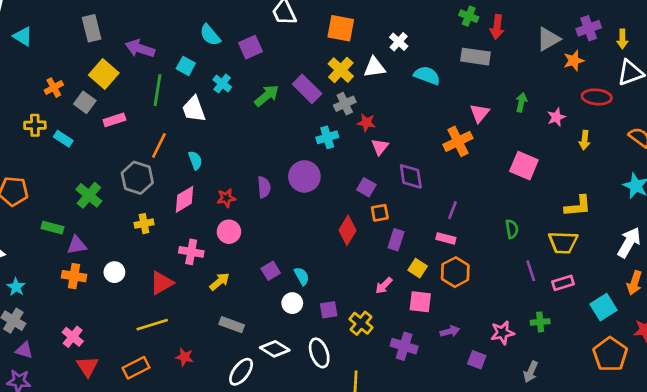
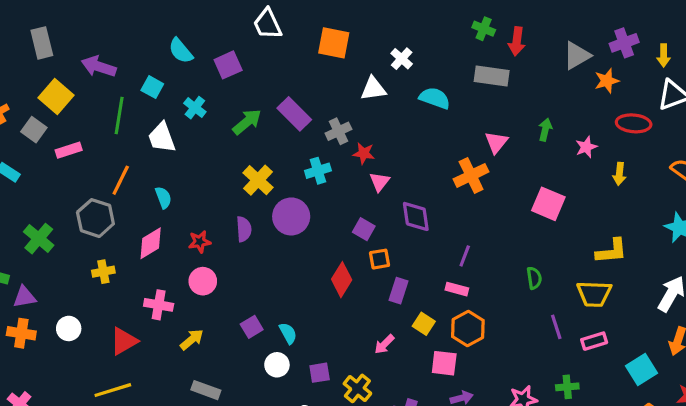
yellow cross: (341, 70) -> (258, 180), moved
pink square: (420, 302) -> (444, 363), moved

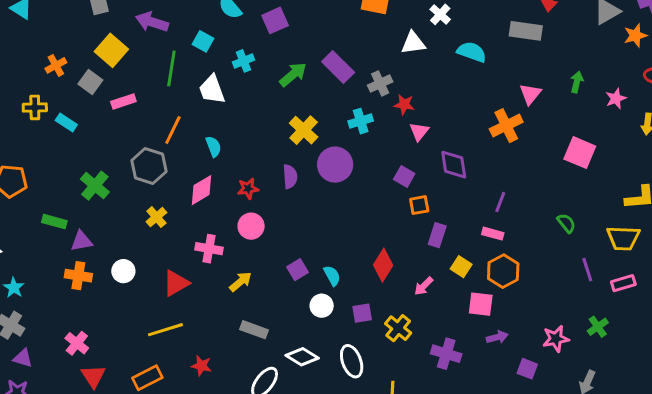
cyan cross: (195, 108) -> (244, 61), turned 30
yellow cross: (103, 272) -> (156, 217), turned -30
green semicircle: (534, 278) -> (566, 223), turned -30
red diamond: (342, 280) -> (383, 265), moved
green cross: (567, 387) -> (598, 327), turned -30

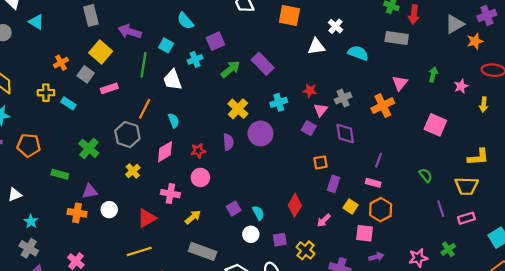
purple square: (275, 20) -> (215, 41), moved
gray cross: (380, 83) -> (343, 98), moved
purple square: (404, 177) -> (309, 128), moved
purple triangle: (81, 241) -> (90, 191), moved
gray rectangle: (254, 330) -> (203, 251), size x1.4

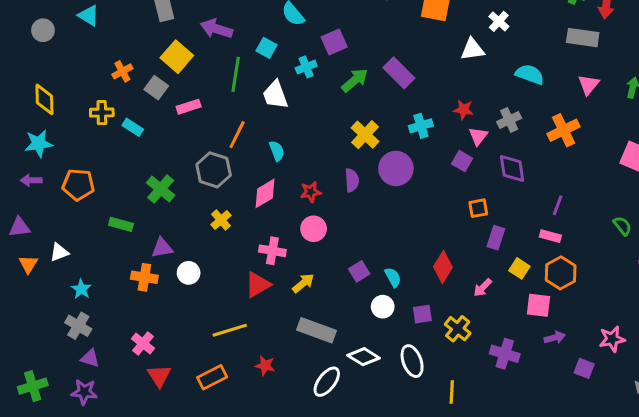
cyan semicircle: (358, 53) -> (530, 74), moved
pink triangle: (400, 83) -> (589, 85), moved
red triangle: (147, 218) -> (258, 285), moved

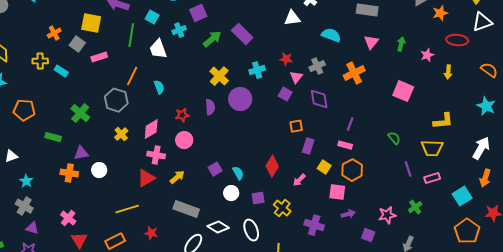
yellow square: (177, 57) -> (91, 23), turned -30
pink diamond: (265, 193) -> (151, 129), moved

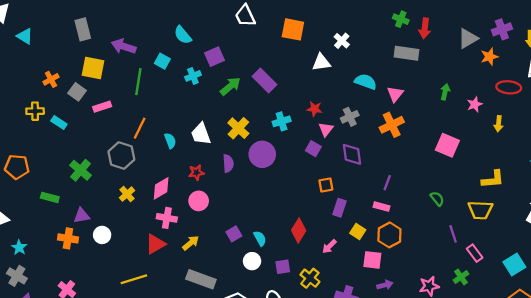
pink triangle: (371, 42) -> (395, 94), moved
white trapezoid: (158, 49) -> (201, 134), moved
pink rectangle: (432, 178) -> (475, 253), moved, turned 70

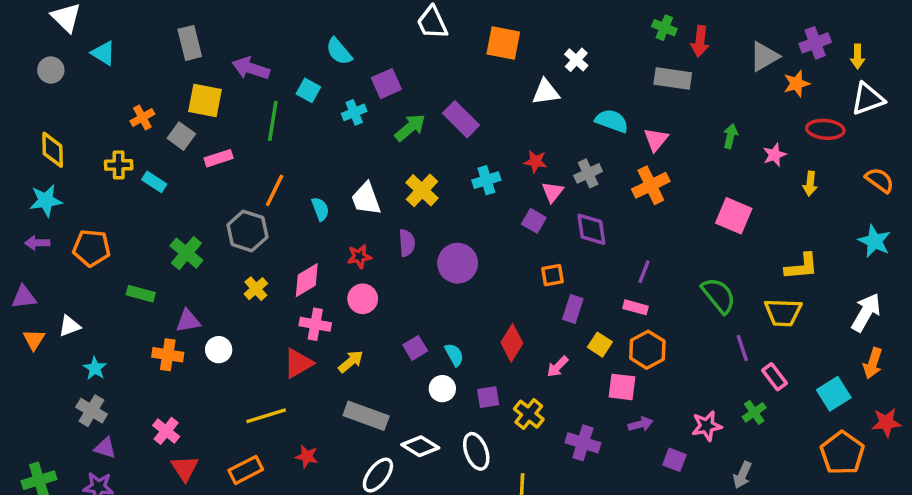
purple circle: (262, 154) -> (458, 263), moved
green semicircle: (437, 199) -> (719, 295), size x1.6

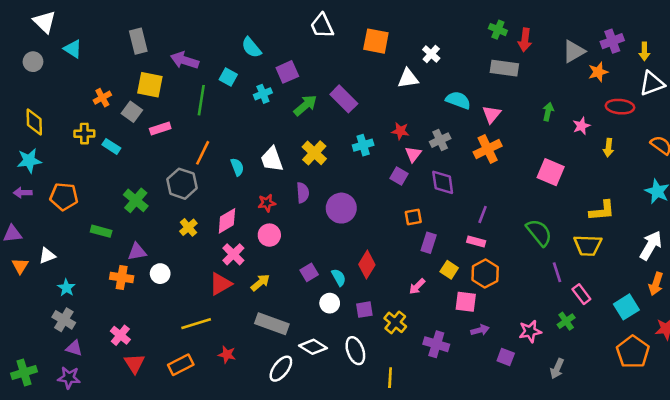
pink cross: (315, 324) -> (233, 254), turned 35
red diamond: (512, 343) -> (367, 265), moved

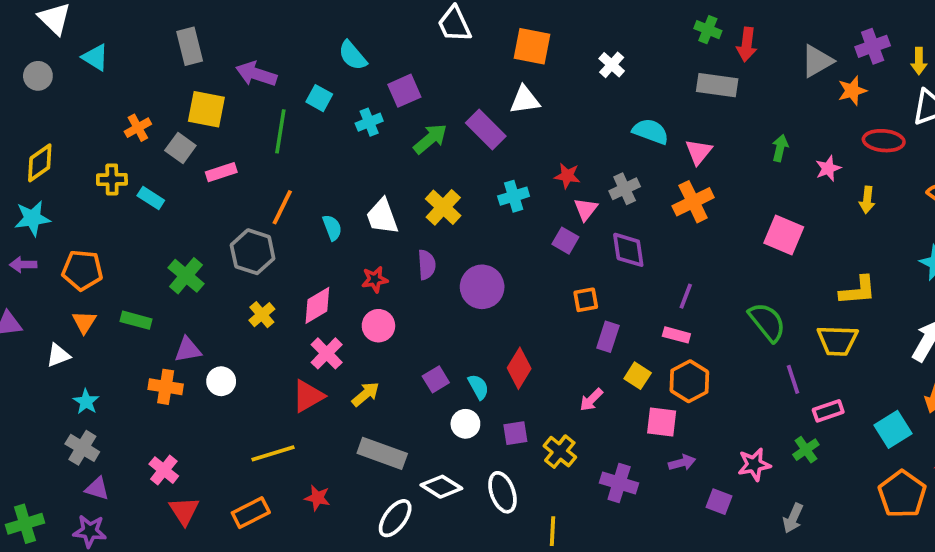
white triangle: (408, 78) -> (525, 100), moved
yellow diamond: (34, 122) -> (40, 163), turned 56
orange triangle: (20, 266) -> (84, 322), moved
pink rectangle: (581, 294) -> (828, 411), turned -72

